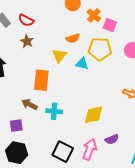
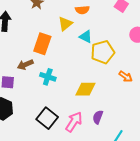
yellow pentagon: (100, 49) -> (103, 52), moved, turned -30
brown arrow: (29, 104) -> (25, 65), turned -63
purple semicircle: (112, 139) -> (98, 117), turned 120

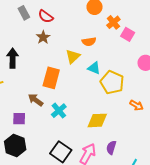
yellow pentagon: (103, 52) -> (112, 82), turned -30
brown arrow: (25, 65) -> (36, 100), turned 63
cyan cross: (48, 77) -> (59, 111), turned 35

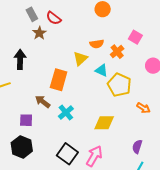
orange cross: (113, 22) -> (117, 52), moved
brown star: (43, 37) -> (39, 33), moved
purple semicircle: (111, 148) -> (137, 147), moved

